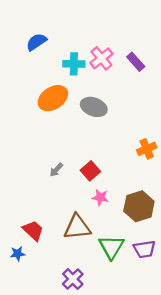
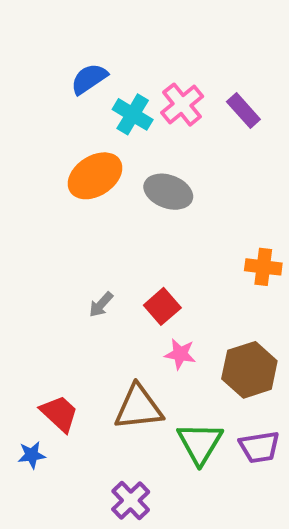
blue semicircle: (36, 42) -> (89, 79), moved
cyan cross: (74, 64) -> (133, 114), turned 30
orange cross: (147, 149) -> (263, 267), turned 30

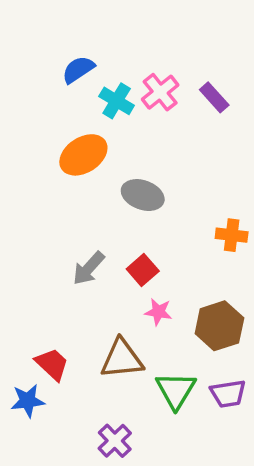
gray ellipse: (168, 192) -> (143, 195), moved
gray arrow: (101, 305) -> (89, 268), size x1.5
blue star: (32, 455) -> (28, 401), size x1.4

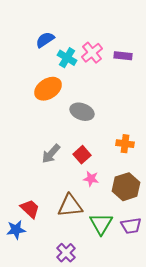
purple rectangle: (214, 97) -> (123, 56), turned -42
orange cross: (232, 235) -> (125, 144), moved

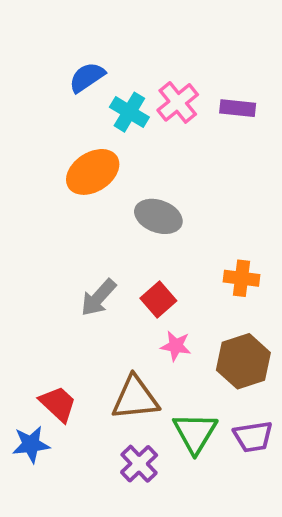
purple cross: (66, 253) -> (139, 464), moved

